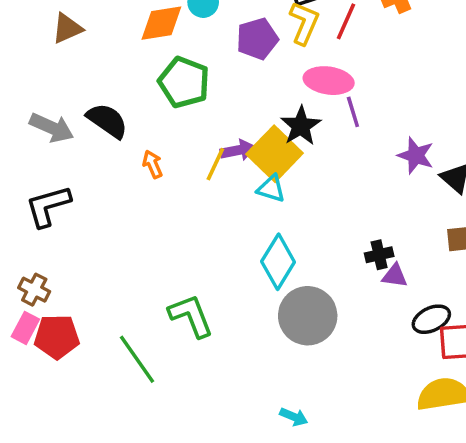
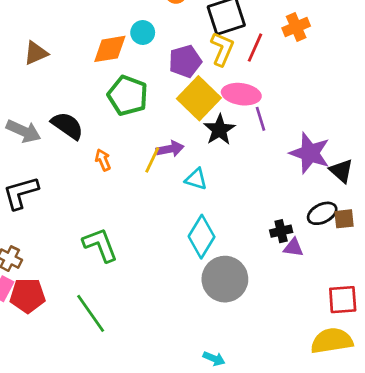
yellow square: (275, 154) -> (199, 98), moved
purple star: (416, 155) -> (310, 153), size x1.4
green L-shape: (191, 316) -> (100, 245), moved
black ellipse: (431, 319) -> (322, 213), moved

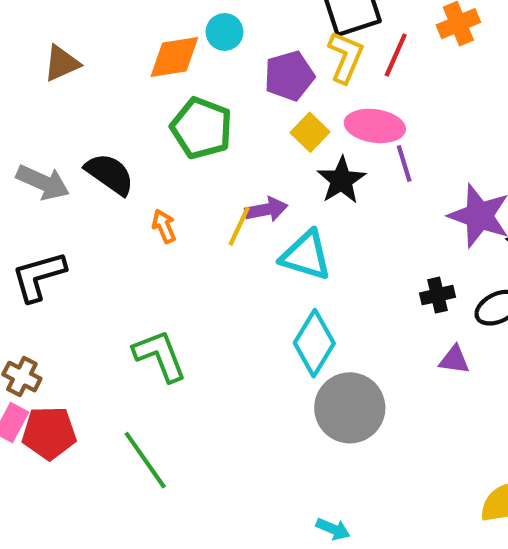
yellow square: (199, 98) -> (310, 132), size x0.6
cyan triangle: (196, 179) -> (306, 255), size x1.5
black cross: (281, 231) -> (437, 295), moved

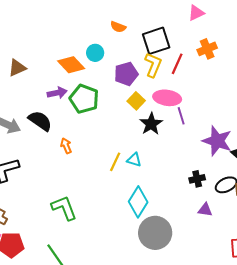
orange diamond: (174, 57) -> (71, 65), turned 56
purple arrow: (266, 209) -> (57, 93), moved
yellow line: (239, 226) -> (115, 162), moved
cyan triangle: (306, 255) -> (134, 160), size x0.6

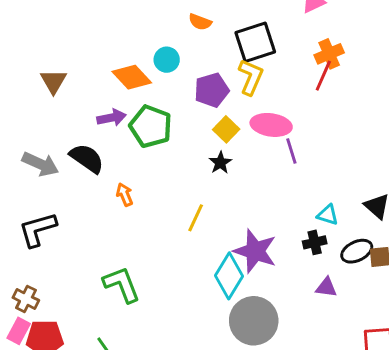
red line: (177, 64) -> (323, 76), moved
brown triangle: (17, 68) -> (53, 81), turned -36
black star: (151, 124) -> (220, 163), moved, size x0.7
purple star: (217, 141) -> (255, 251), moved
cyan triangle: (134, 160) -> (328, 215), moved

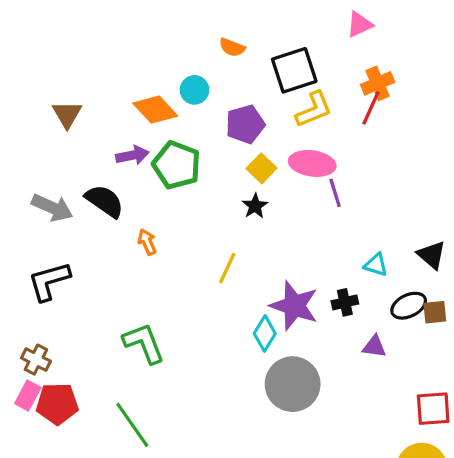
yellow L-shape: (251, 77) -> (314, 110), moved, turned 45
black cross: (315, 242) -> (345, 302), moved
cyan diamond: (229, 276) -> (265, 333), size x0.7

